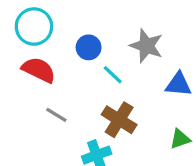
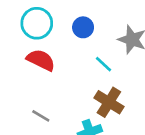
blue circle: (89, 47) -> (83, 27), moved
gray line: (56, 115) -> (41, 116), moved

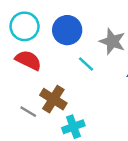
blue circle: (83, 27) -> (67, 30), size x1.5
brown cross: (109, 102) -> (53, 99), moved

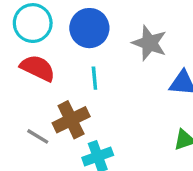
cyan line: (86, 64) -> (94, 78), moved, turned 42
brown cross: (53, 99) -> (71, 120), turned 32

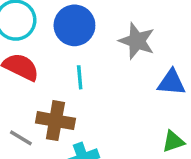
brown cross: (71, 120) -> (55, 121), turned 36

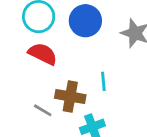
cyan line: (80, 77) -> (103, 81), moved

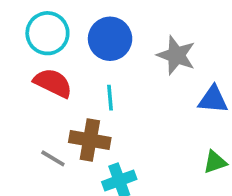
cyan line: (103, 81) -> (110, 98), moved

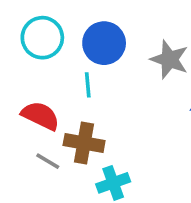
red semicircle: (53, 83) -> (40, 116), moved
cyan line: (110, 98) -> (88, 85), moved

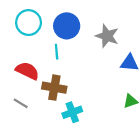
gray line: (48, 161) -> (21, 103), moved

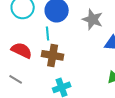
brown cross: (54, 88) -> (53, 55), moved

